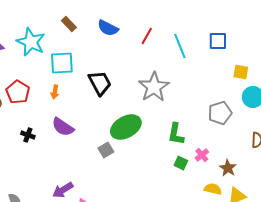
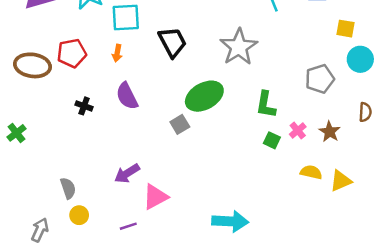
red pentagon: (18, 92) -> (72, 53), turned 30
purple semicircle: (63, 127) -> (127, 96), turned 30
brown star: (228, 168) -> (330, 132), moved

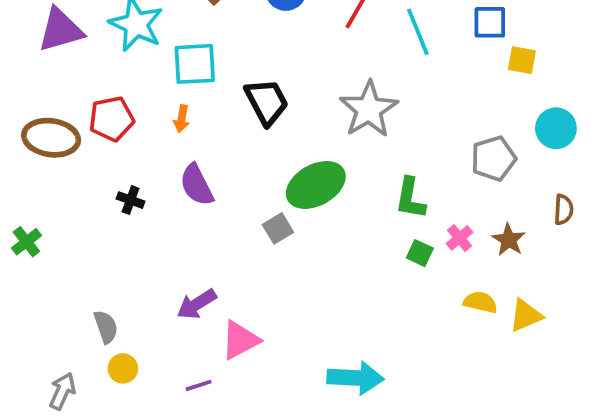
yellow square: (346, 29) -> (522, 60), moved

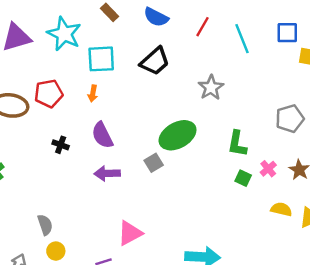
black trapezoid: (267, 102) -> (155, 61), moved, turned 76
gray star: (369, 109) -> (211, 88), size x0.7
purple arrow: (197, 304) -> (107, 173), moved, turned 30

